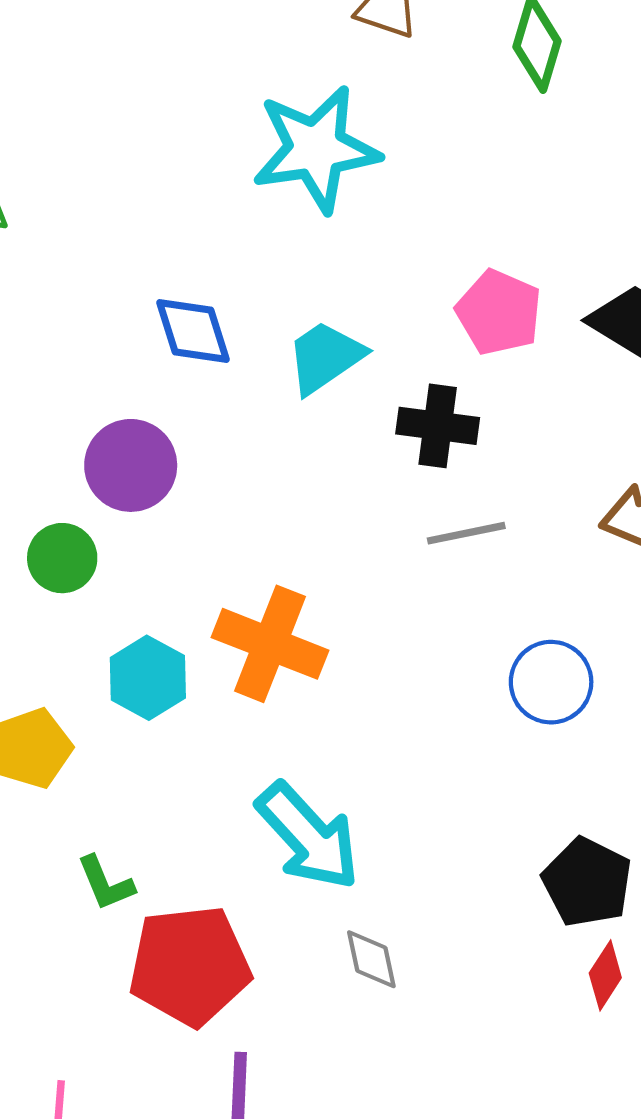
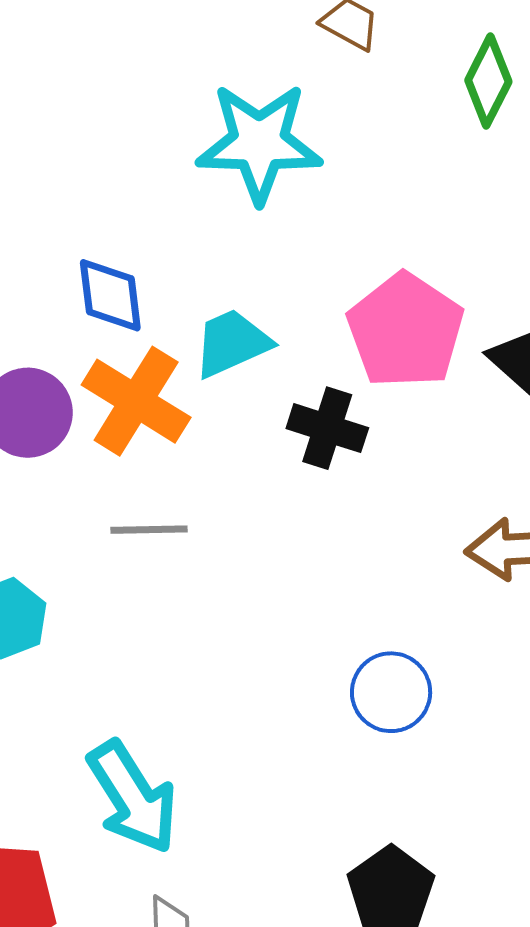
pink pentagon: (499, 312) -> (405, 331), size x1.4
gray line: (466, 533) -> (149, 530), moved
orange cross: (270, 644) -> (136, 401), moved

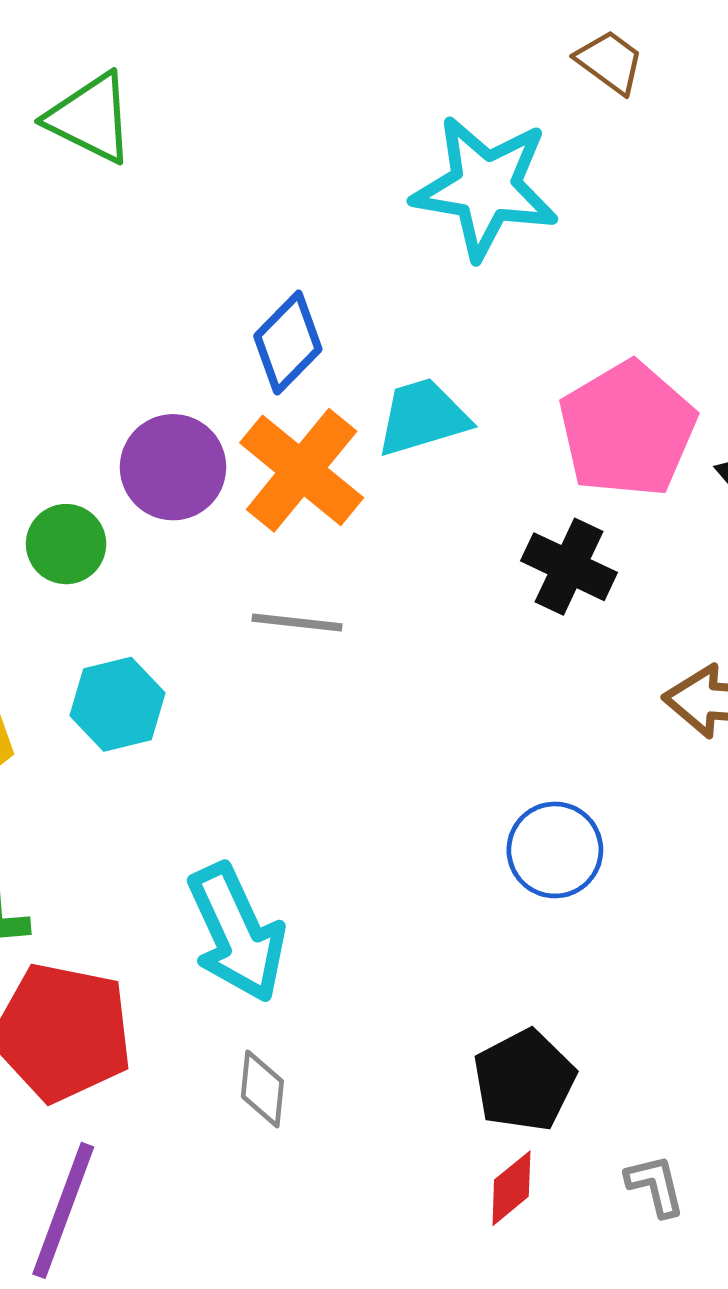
blue diamond: (110, 295) -> (288, 343), turned 44
black cross: (327, 428) -> (569, 567), moved

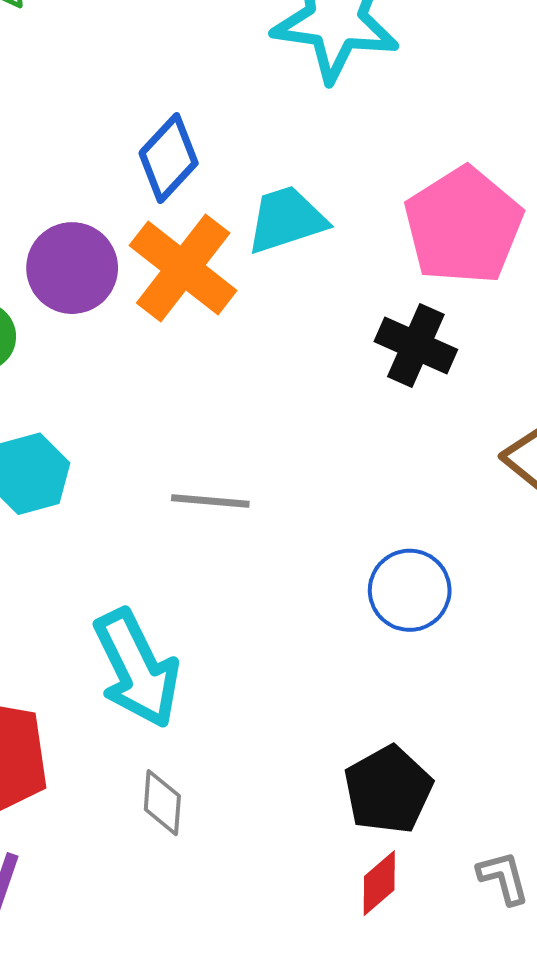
gray line: (297, 623) -> (210, 501), moved

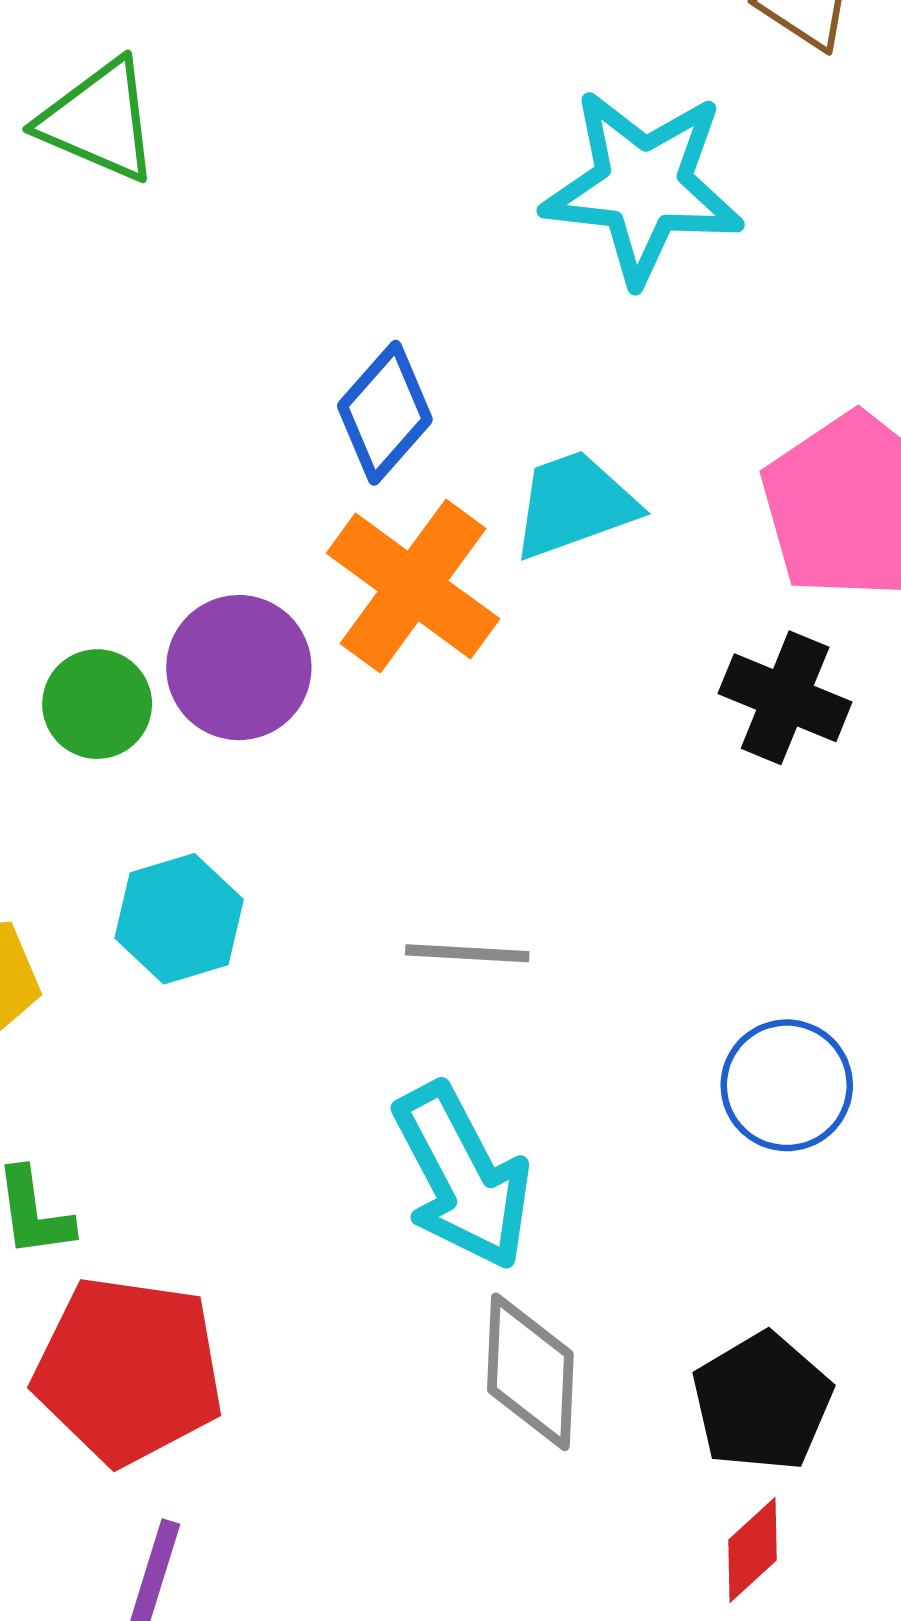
purple circle: (72, 268) -> (239, 668), moved
cyan arrow: (137, 669) -> (462, 1176), moved
gray diamond: (162, 803) -> (530, 1372), moved, size x1.5

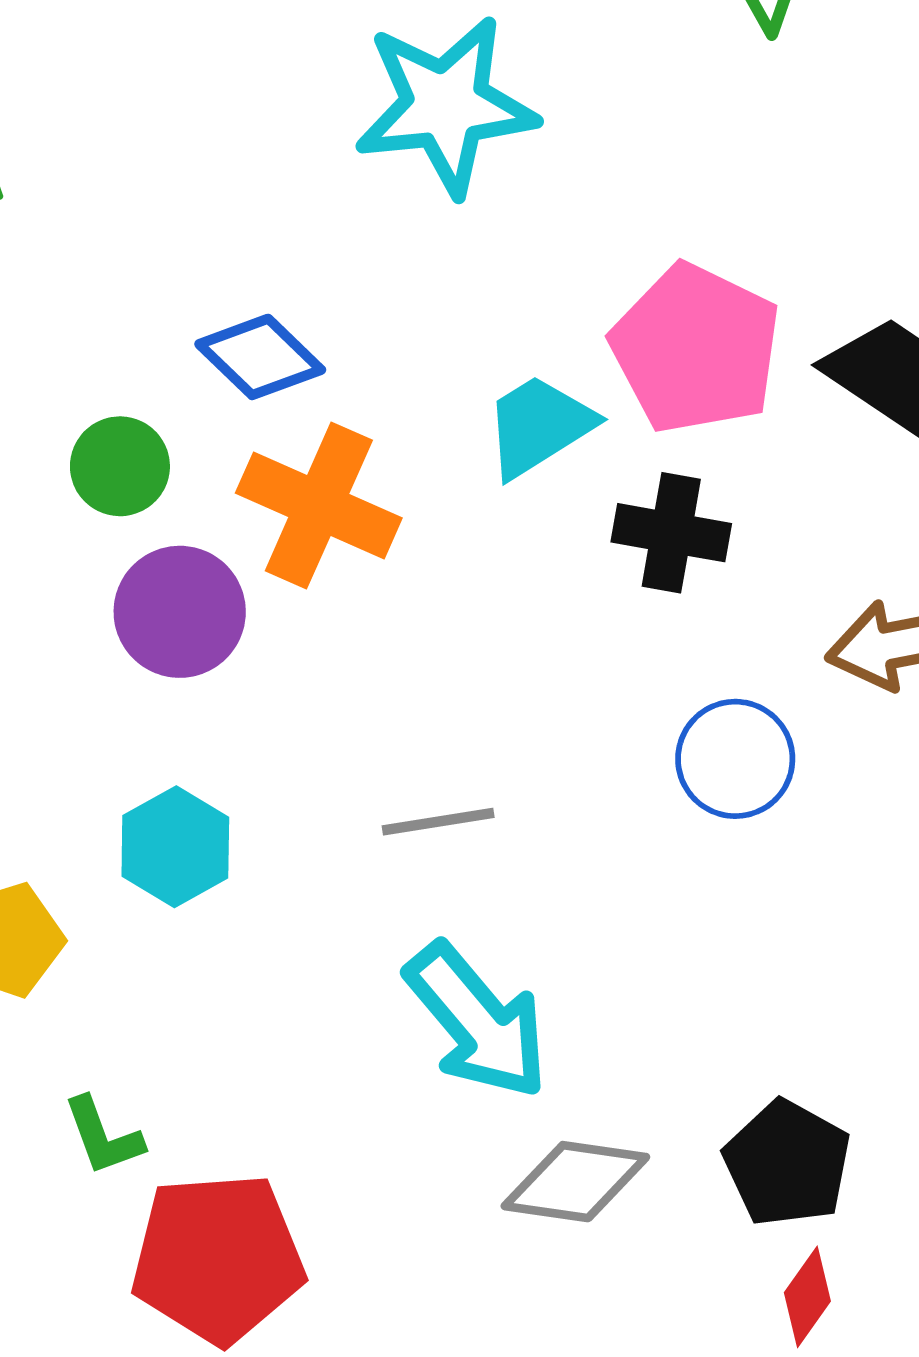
blue diamond: (385, 413) -> (260, 357), turned -75
cyan trapezoid: (574, 505) -> (539, 426), moved
green circle: (97, 704) -> (120, 466), moved
blue circle: (787, 1085) -> (735, 759), moved
gray diamond: (530, 1372) -> (575, 1182), turned -72

